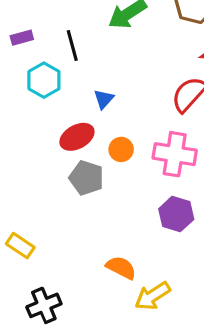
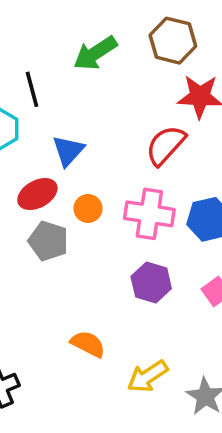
blue triangle: (104, 99) -> (68, 151), size x1.4
yellow arrow: (153, 296) -> (148, 376), moved

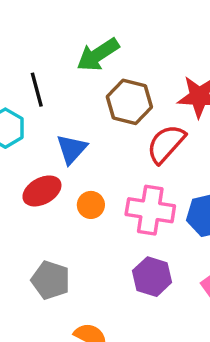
brown hexagon: (173, 41) -> (129, 102), moved
gray pentagon: (48, 241) -> (51, 280), moved

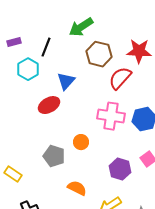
black line: (37, 90) -> (46, 47), turned 36
orange circle: (91, 205) -> (81, 142), moved
purple hexagon: (152, 277) -> (120, 169), moved

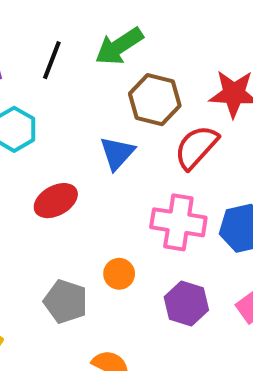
black line: (46, 47) -> (52, 60), moved
blue triangle: (66, 81) -> (117, 153), moved
purple hexagon: (120, 169) -> (186, 303), moved

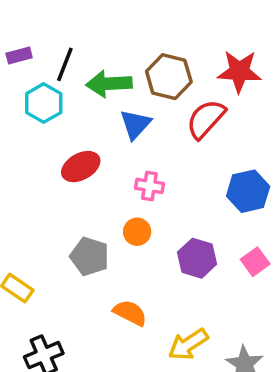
green arrow: (119, 46) -> (109, 84), moved, turned 30
black line: (52, 60) -> (65, 64), moved
pink cross: (178, 222) -> (149, 186), moved, size x0.6

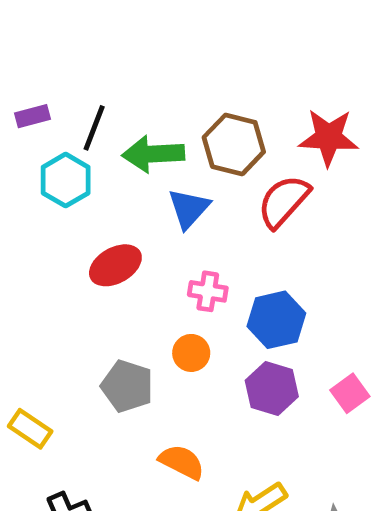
blue hexagon: (248, 191) -> (276, 320), moved

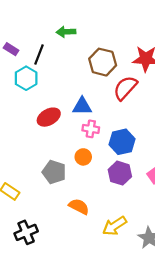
purple rectangle: (32, 116) -> (11, 49), turned 48
green arrow: (153, 154) -> (66, 32), moved, size x0.7
blue triangle: (189, 208) -> (82, 106), moved, turned 48

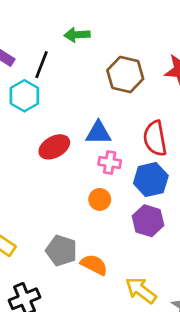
red semicircle: (125, 88) -> (155, 138), moved, turned -52
gray pentagon: (54, 172) -> (61, 251), moved
yellow arrow: (114, 226) -> (141, 290), turned 70

